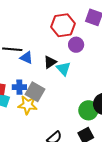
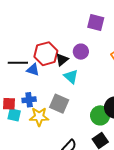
red hexagon: (63, 25) -> (46, 54), moved
black triangle: (50, 62) -> (62, 60), moved
gray square: (35, 92) -> (59, 104), moved

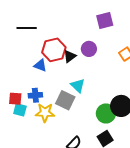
purple square: (96, 22) -> (105, 20), turned -30
black line: (18, 63) -> (27, 28), moved
cyan triangle: (71, 77) -> (78, 86), moved

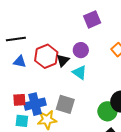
blue triangle: (40, 65) -> (20, 62), moved
cyan triangle: (78, 86) -> (79, 72), moved
blue cross: (35, 95) -> (35, 104), size x1.5
red square: (15, 99) -> (19, 100), moved

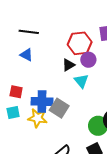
red hexagon: (46, 56) -> (80, 43), moved
blue cross: (35, 104) -> (42, 102), moved
cyan square: (22, 121) -> (13, 112), turned -32

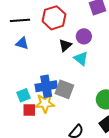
red hexagon: (80, 43) -> (54, 18), moved
red square: (16, 92) -> (29, 110), moved
cyan square: (13, 112) -> (24, 95), moved

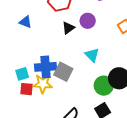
cyan triangle: (81, 59) -> (92, 55), moved

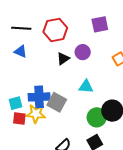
cyan triangle: (92, 55) -> (86, 86), turned -42

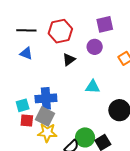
purple circle: (83, 52) -> (95, 47), moved
gray square: (57, 102) -> (45, 116), moved
yellow star: (36, 114) -> (47, 133), moved
green circle: (97, 117) -> (85, 137), moved

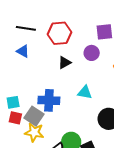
blue cross: (46, 98) -> (49, 100), moved

